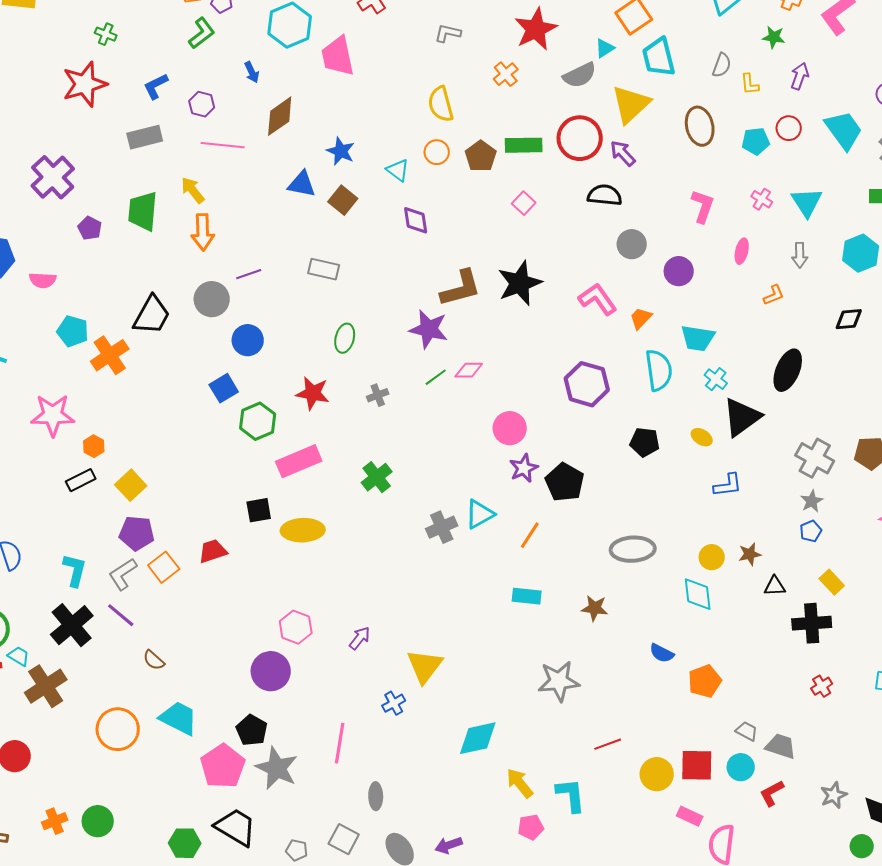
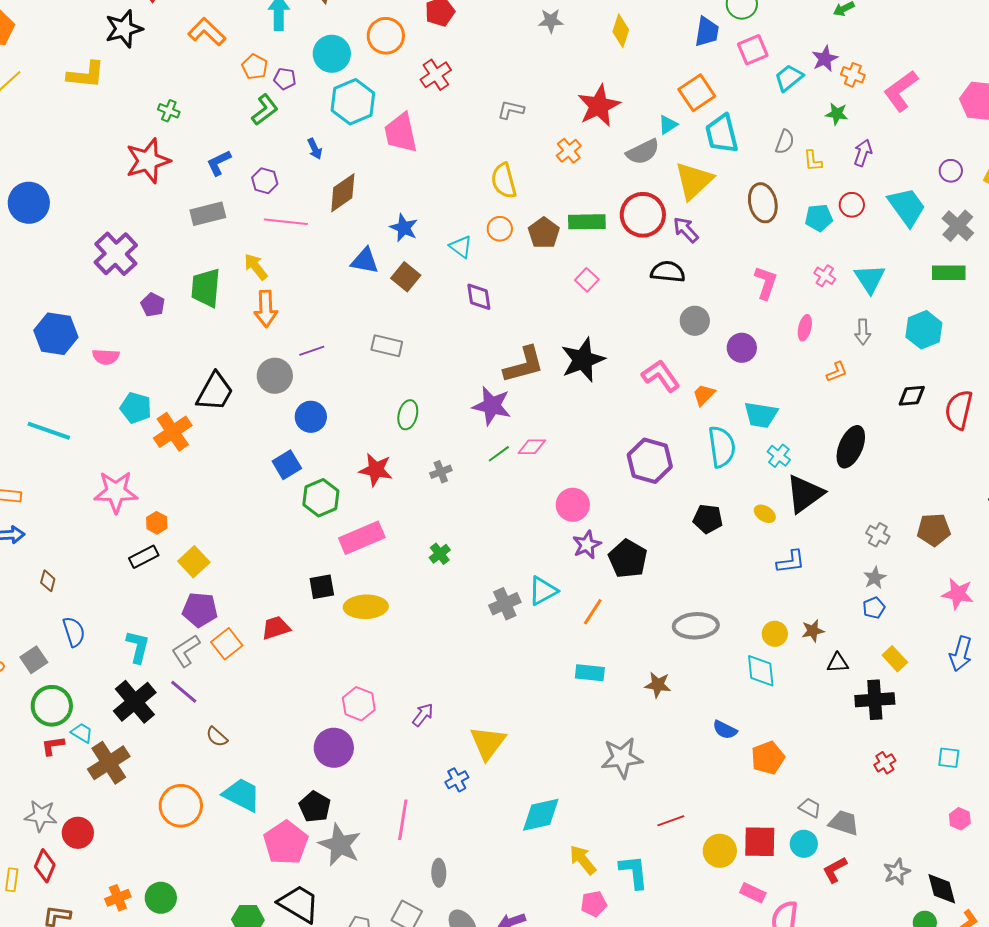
gray cross: (815, 458) -> (878, 535), size x0.6
green cross: (377, 477) -> (440, 554), size x0.7

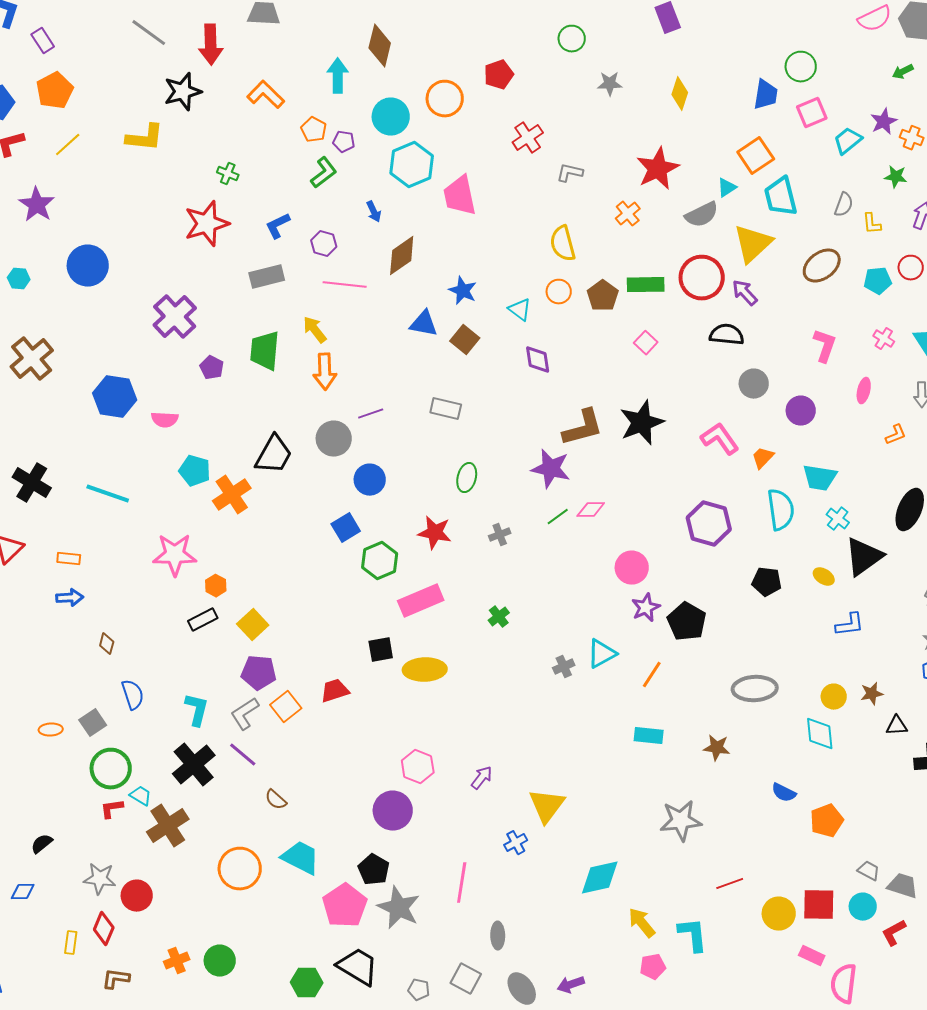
red cross: (436, 75) -> (528, 138), moved
brown ellipse: (763, 203) -> (822, 266), turned 66
gray cross: (505, 604) -> (564, 667), size x0.7

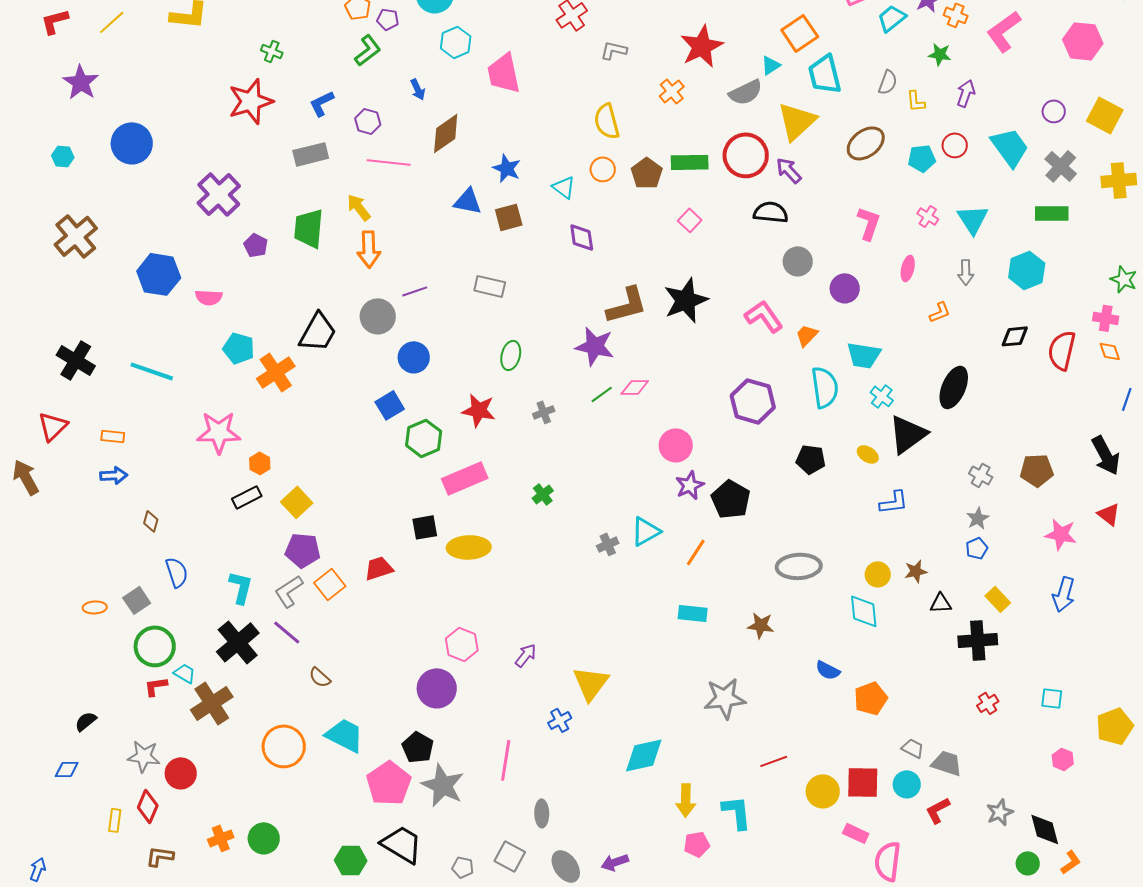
cyan hexagon: (412, 165) -> (456, 42), size x0.7
brown square: (465, 340) -> (509, 217), turned 36
yellow arrow: (642, 923) -> (686, 800), turned -140

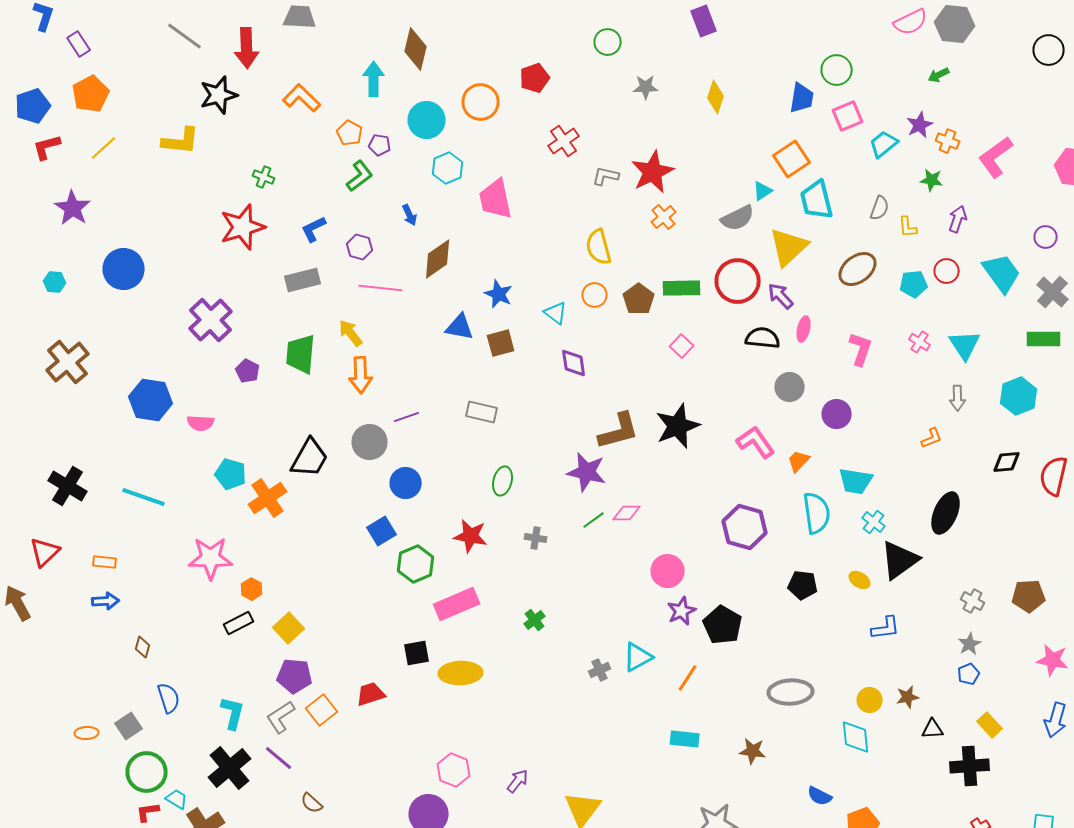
red star: (702, 46) -> (653, 172), moved
pink ellipse: (908, 268) -> (804, 329), moved
gray cross: (544, 412) -> (536, 538), turned 30

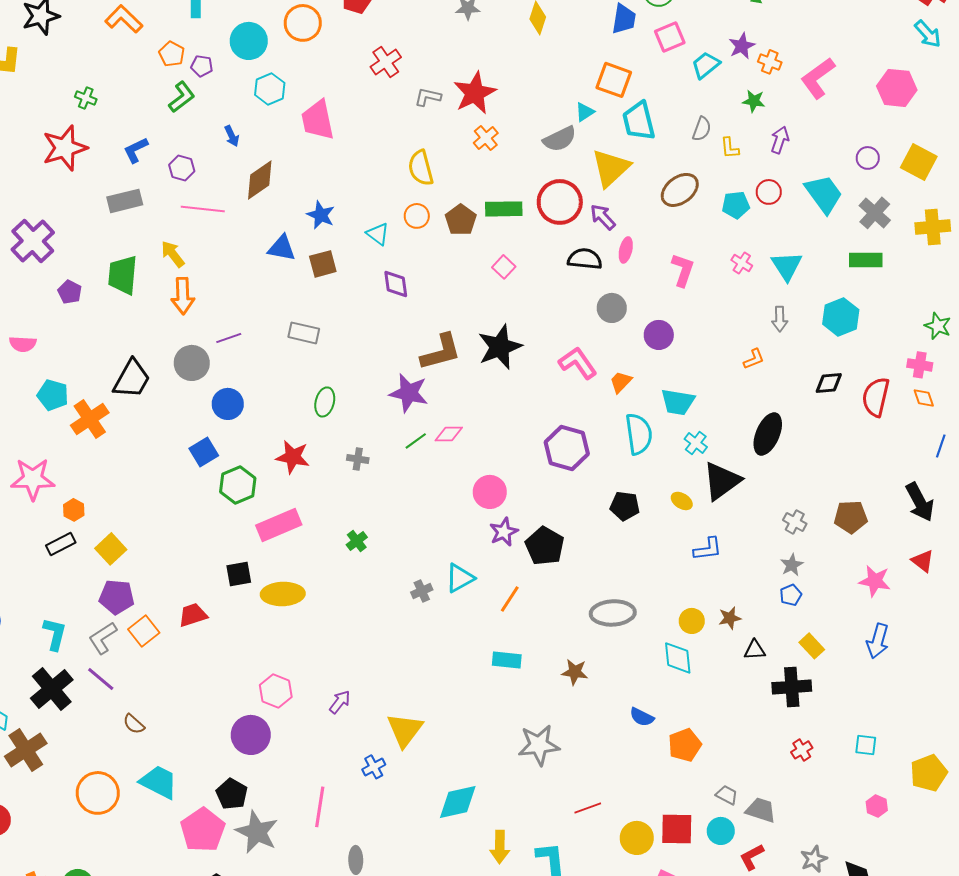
orange square: (792, 159) -> (614, 80), turned -36

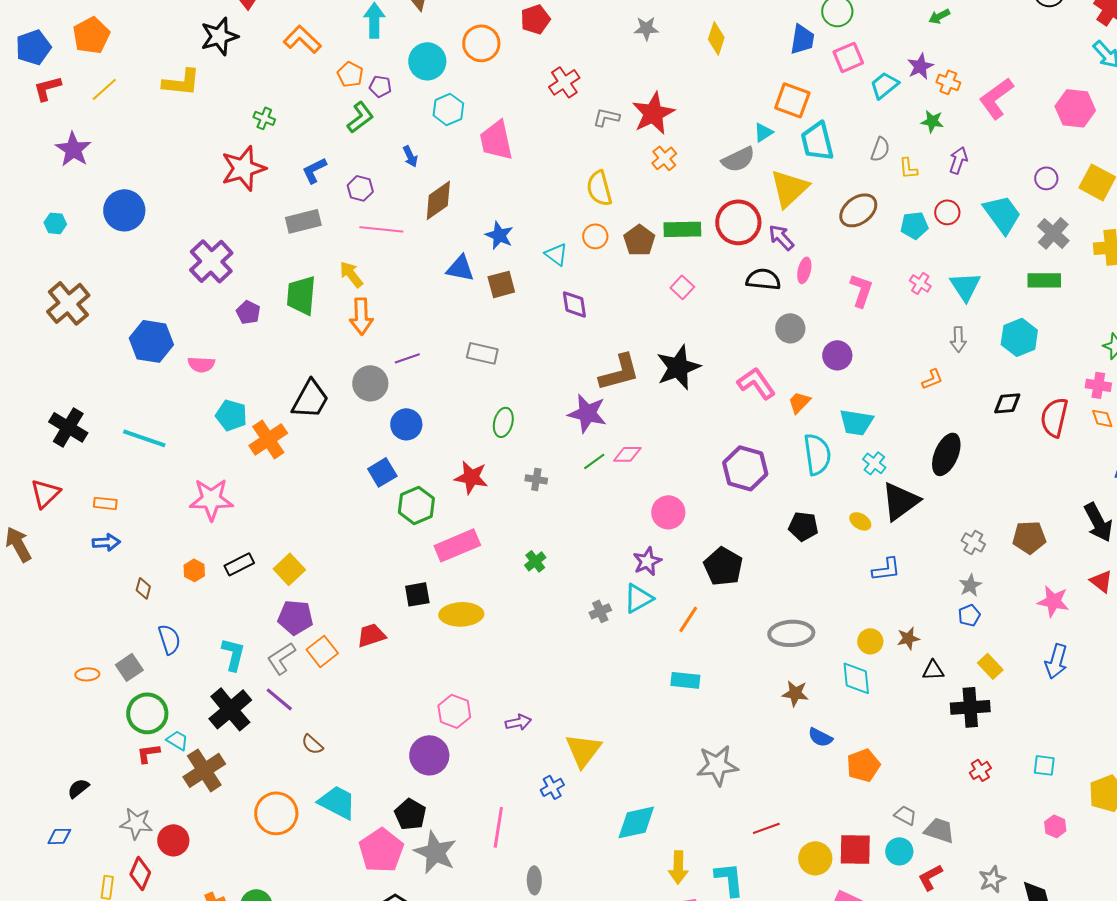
orange hexagon: (74, 510) -> (194, 570), moved
purple star: (504, 532) -> (647, 561), moved
brown star: (575, 672) -> (795, 693), moved
purple arrow: (340, 702) -> (518, 722), turned 40

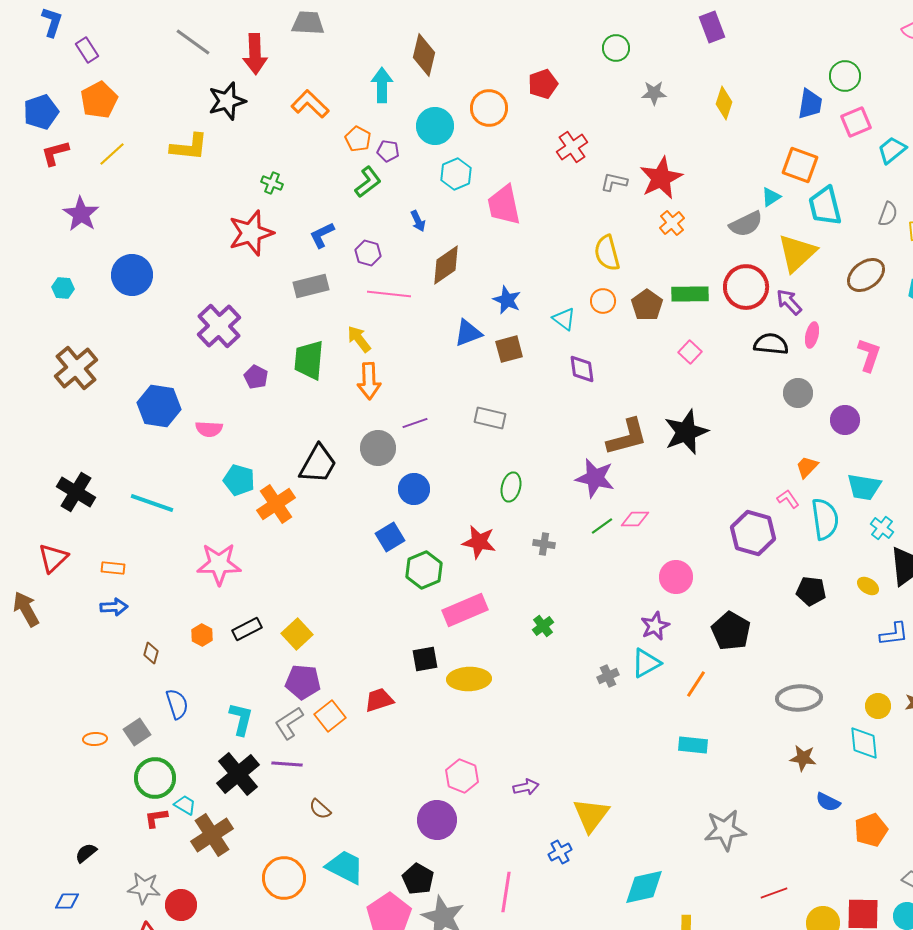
blue triangle: (460, 268) -> (468, 333), turned -32
pink L-shape: (756, 383) -> (788, 499), moved, size x0.6
purple line: (279, 699) -> (287, 764), turned -36

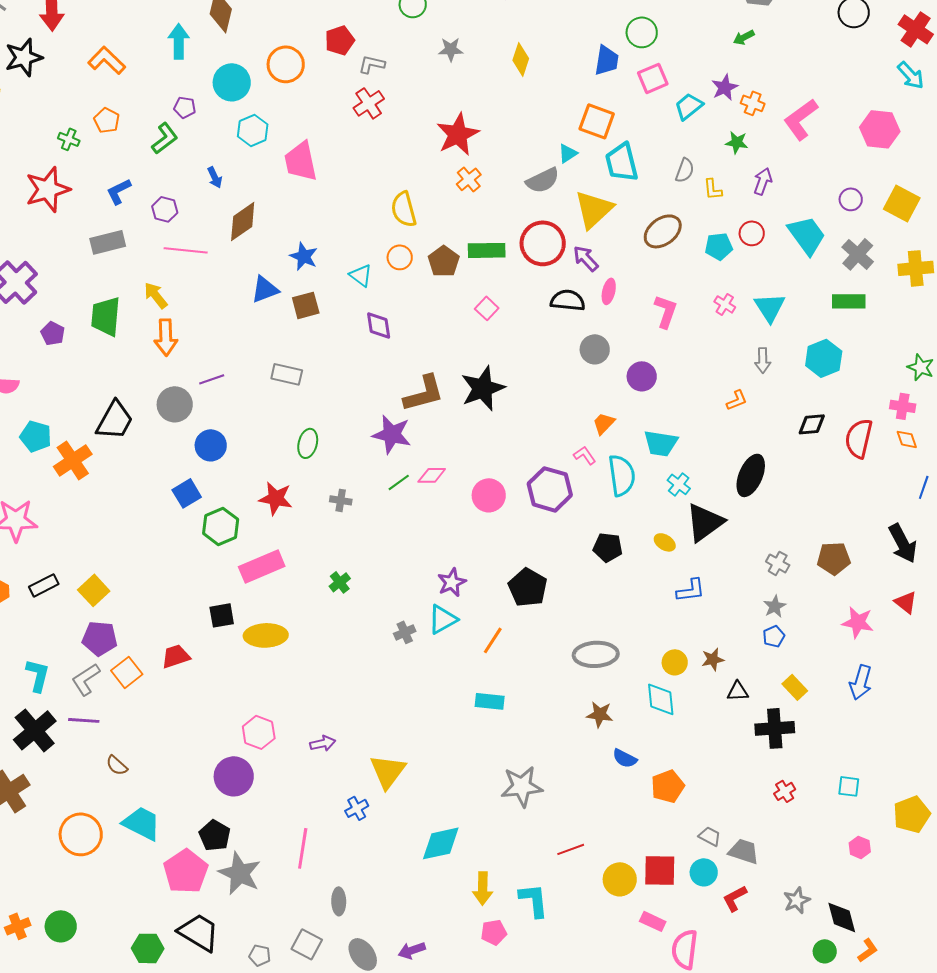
orange pentagon: (358, 139) -> (107, 120), moved
gray L-shape: (614, 182) -> (372, 64), moved
pink circle: (676, 577) -> (489, 495), moved

